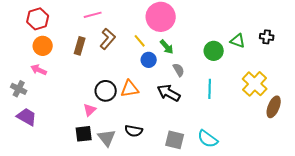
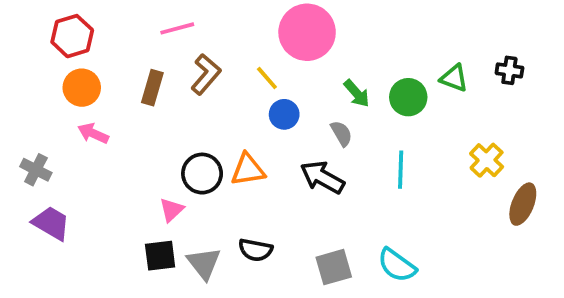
green arrow: (167, 47) -> (357, 93), moved
pink arrow: (39, 70) -> (93, 133), moved
yellow cross: (255, 84) -> (487, 160), size x0.7
gray square: (175, 140) -> (334, 267), turned -30

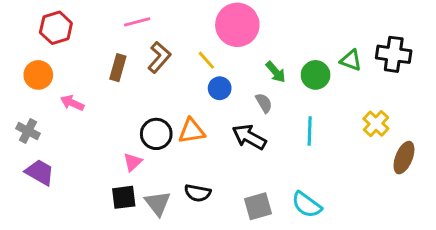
black cross: (509, 70) -> (394, 54), size x1.6
orange circle: (82, 88) -> (38, 75), moved

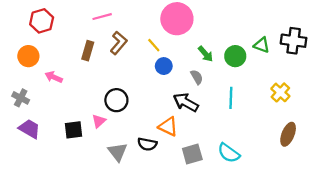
orange triangle: (192, 131) -> (168, 127), moved, turned 35
brown ellipse: (404, 158) -> (288, 134), moved
black square: (124, 197) -> (73, 130), moved

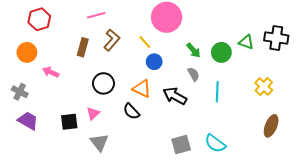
gray semicircle: (197, 77) -> (193, 74), moved
black circle: (116, 100) -> (103, 83), moved
orange triangle: (168, 127) -> (142, 89), moved
black semicircle: (147, 144) -> (131, 111), moved, turned 36
gray triangle: (118, 152) -> (99, 142), moved

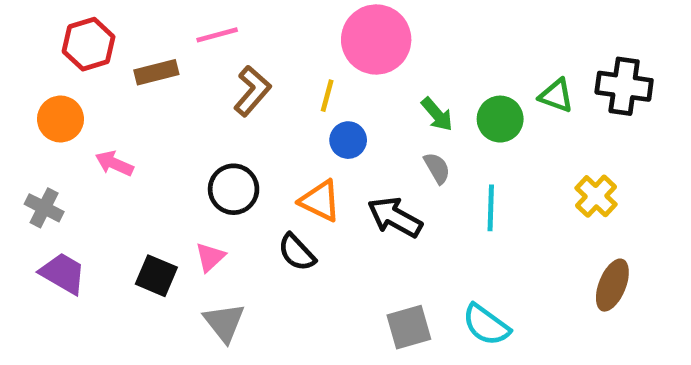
yellow line: (145, 42) -> (327, 96), turned 56
brown rectangle: (83, 47) -> (156, 72), moved, turned 60
black square: (69, 122) -> (156, 276), turned 30

